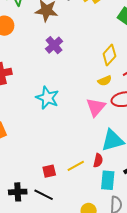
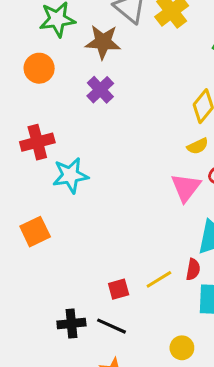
purple cross: (54, 45) -> (100, 90), moved
cyan star: (47, 98) -> (70, 175), moved, turned -30

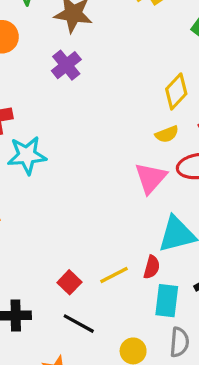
red square: (119, 289) -> (69, 282), turned -35
black line: (111, 326) -> (79, 324), moved

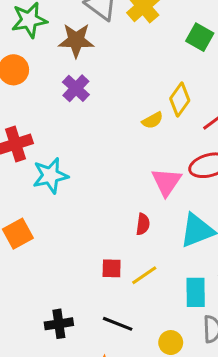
yellow semicircle: (167, 134) -> (152, 120), moved
red semicircle: (152, 267) -> (143, 224), moved
red square: (69, 282) -> (112, 268), moved, turned -35

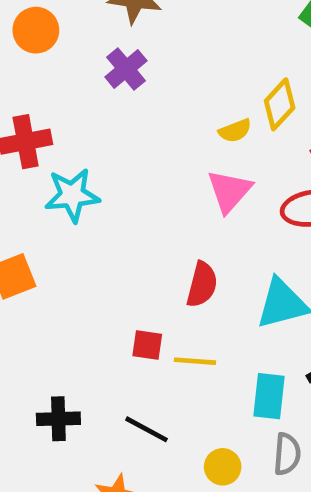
pink triangle: (166, 182) -> (229, 191), moved
red semicircle: (143, 224) -> (202, 285), size x1.4
yellow line: (144, 275) -> (195, 361), turned 32

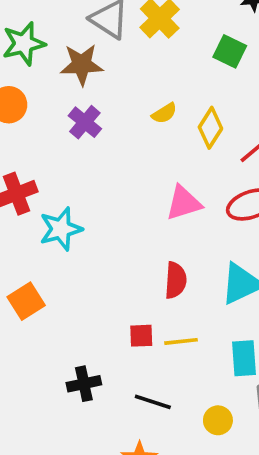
yellow semicircle: (235, 131) -> (164, 113), moved
pink triangle: (229, 191) -> (184, 203), turned 42
black cross: (58, 419) -> (84, 384), moved

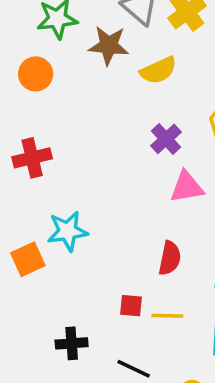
yellow semicircle: (164, 113) -> (158, 70), moved, size x1.5
purple cross: (85, 122) -> (166, 139), moved
cyan star: (61, 229) -> (68, 231), moved

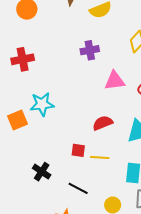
purple cross: (166, 139) -> (90, 50), moved, turned 30
red semicircle: (170, 258) -> (103, 123), turned -126
black cross: (72, 343) -> (42, 172), turned 36

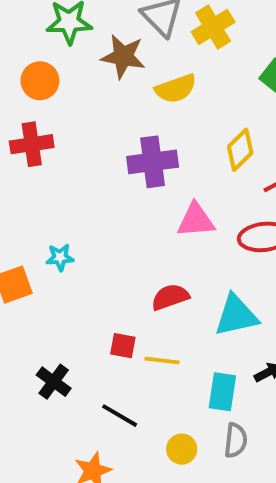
purple cross: (90, 50) -> (153, 162), size x1.4
red cross: (23, 59) -> (32, 144), moved
cyan star: (42, 104) -> (60, 257), size x0.6

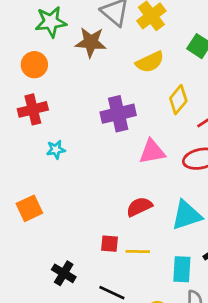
yellow semicircle: (176, 89) -> (150, 62), moved
cyan star: (60, 257) -> (56, 150), moved

